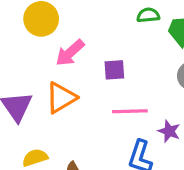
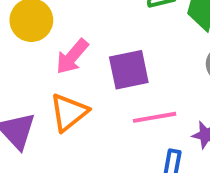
purple square: (114, 70) -> (129, 70), size x1.5

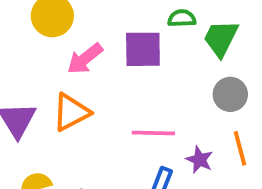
purple square: (129, 70) -> (143, 49), moved

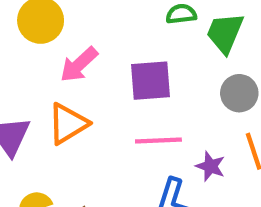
purple square: (143, 49) -> (151, 81), moved

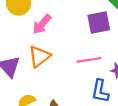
purple square: (151, 81) -> (99, 23), moved

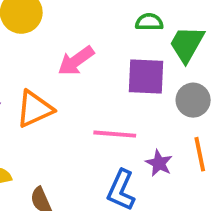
pink arrow: (42, 24) -> (76, 61), moved

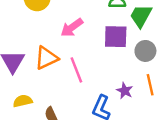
pink line: (115, 134) -> (76, 70), moved, turned 65

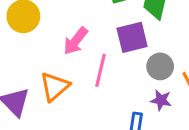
gray circle: (145, 51) -> (160, 66), moved
pink line: (76, 70) -> (101, 70), moved, turned 50

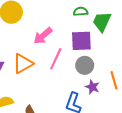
gray circle: (160, 66) -> (85, 65), moved

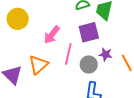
gray circle: (85, 65) -> (89, 65), moved
purple star: (92, 87) -> (106, 54), moved

